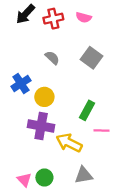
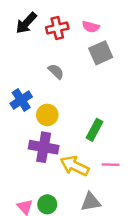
gray square: (91, 58) -> (101, 53), moved, turned 30
pink line: (102, 130) -> (111, 165), moved

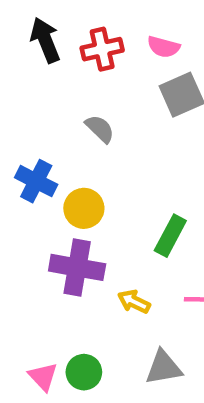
black arrow: (26, 23) -> (45, 40), turned 115
blue cross: (21, 100) -> (36, 181), turned -30
yellow arrow: (75, 166) -> (134, 302), size x0.6

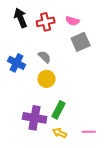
blue cross: (36, 181) -> (17, 63), moved
yellow circle: (84, 208) -> (47, 79), moved
green rectangle: (170, 236) -> (59, 110), moved

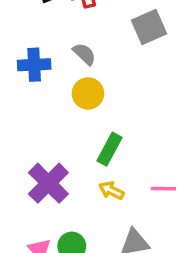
blue cross: (17, 63) -> (34, 65), turned -30
purple cross: (35, 118) -> (48, 183), moved, turned 35

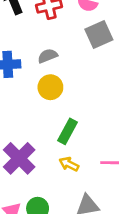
gray semicircle: (84, 54) -> (48, 56), turned -66

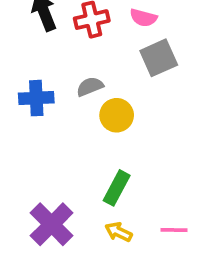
yellow circle: (50, 87) -> (117, 115), moved

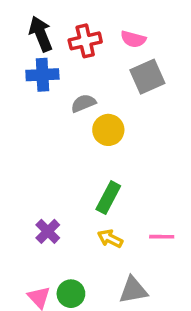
blue cross: (36, 98) -> (42, 75), moved
purple cross: (52, 224) -> (48, 231), size x0.6

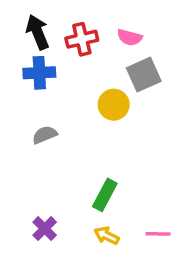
gray semicircle: (83, 103) -> (45, 135), moved
yellow circle: (108, 130) -> (114, 105), moved

